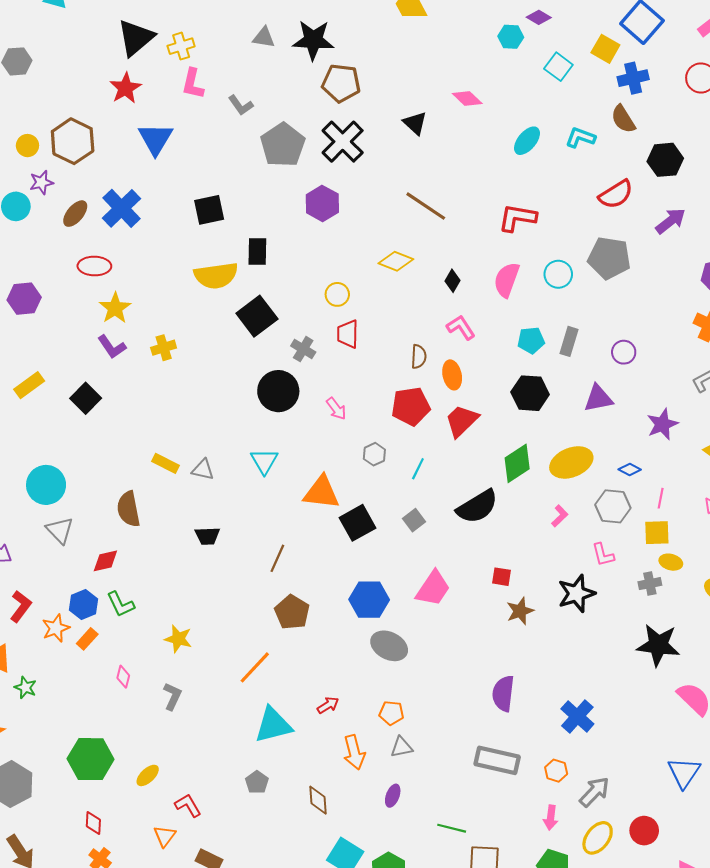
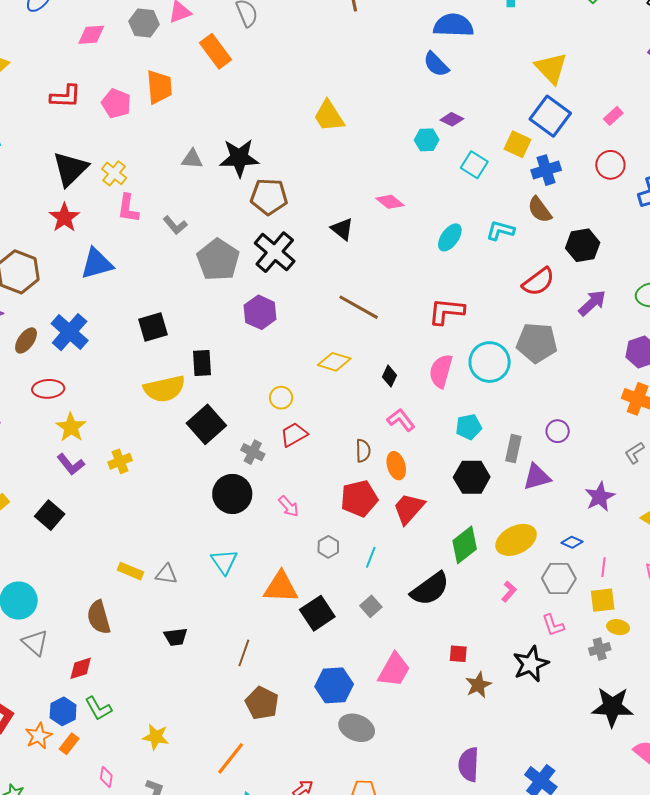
yellow cross: (181, 46) -> (114, 173), turned -30
blue triangle: (155, 139) -> (97, 264), turned 48
cyan circle: (558, 274) -> (490, 362), size x1.5
red trapezoid: (348, 334) -> (294, 435), turned 64
gray rectangle: (569, 341) -> (513, 449), moved

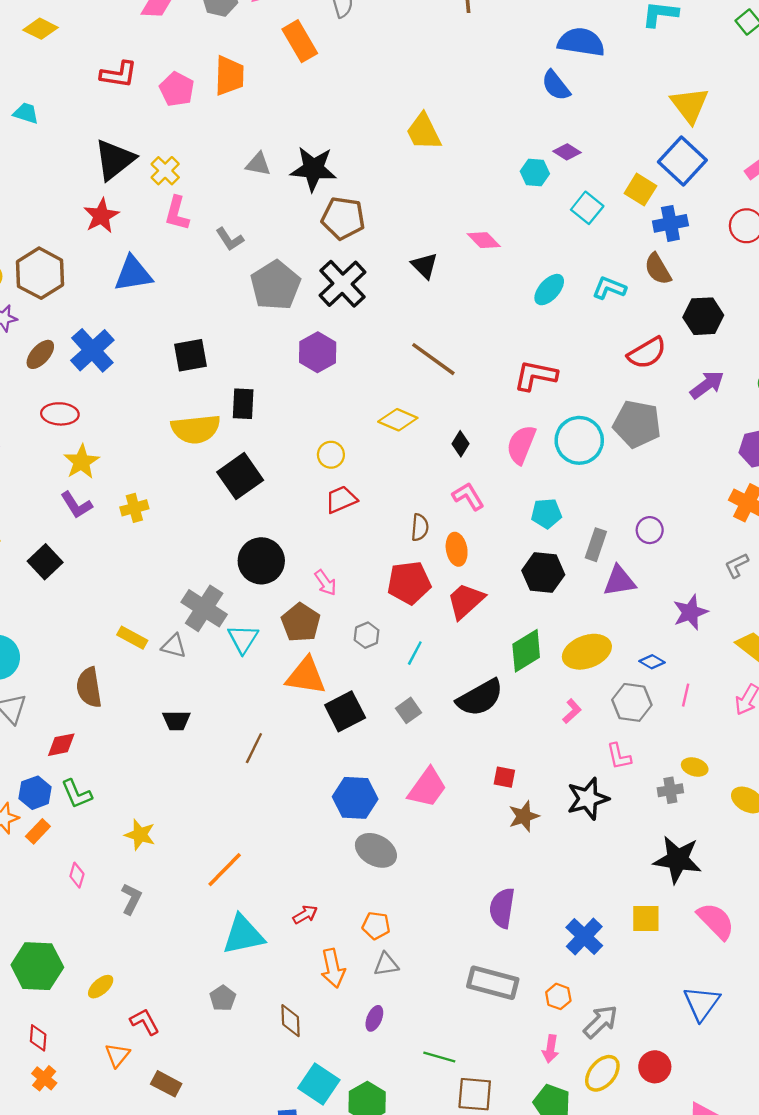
gray cross: (253, 452) -> (204, 608), moved, size x1.6
yellow square: (603, 600) -> (646, 918), moved
brown pentagon: (262, 703) -> (301, 623), moved

